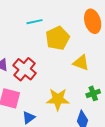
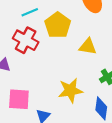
red cross: (25, 69) -> (26, 40), moved

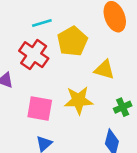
yellow star: (70, 90) -> (78, 100), moved
pink square: (19, 99) -> (40, 109), moved

